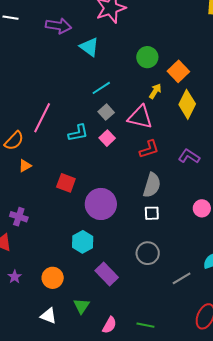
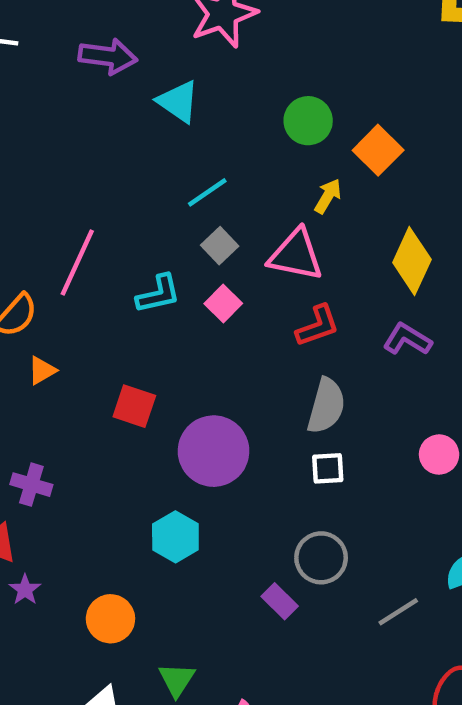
yellow diamond: (187, 104) -> (412, 261), moved
purple rectangle: (107, 274) -> (280, 601), moved, size x0.7
purple star: (15, 277) -> (25, 590), moved

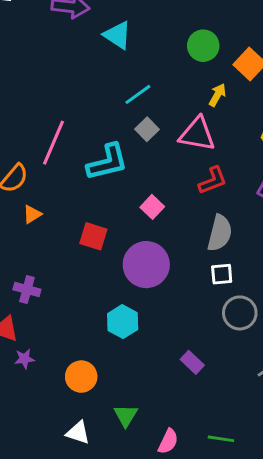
cyan L-shape: (158, 294) -> (107, 162), size x1.4
pink square: (223, 304) -> (152, 207), moved
gray circle: (321, 558) -> (240, 313), moved
purple star: (25, 590) -> (24, 359), turned 30

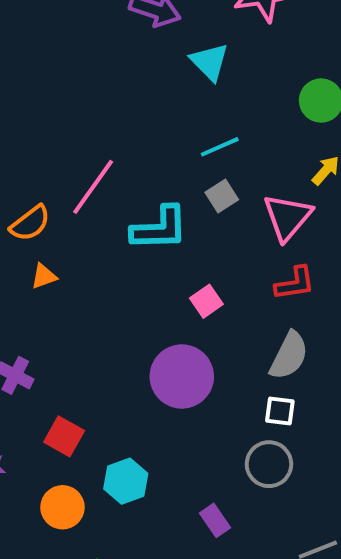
pink triangle: (197, 134) -> (288, 217), turned 48
red square: (93, 236) -> (64, 436), moved
gray circle: (240, 313) -> (269, 464), moved
cyan hexagon: (123, 322) -> (126, 481), moved

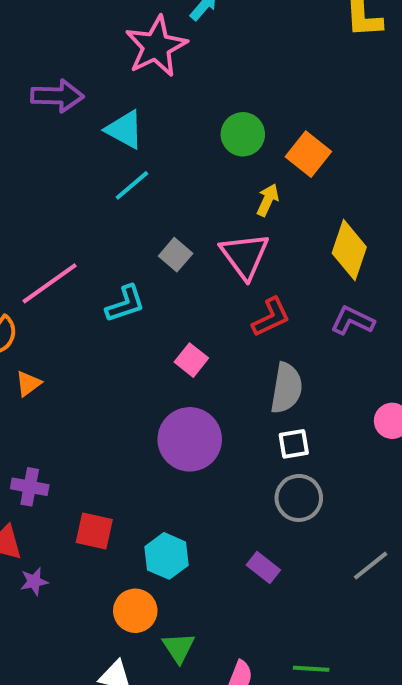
cyan line: (220, 147) -> (132, 185), moved
pink line: (93, 187) -> (50, 283), turned 36
cyan L-shape: (160, 228) -> (125, 304), size x0.7
orange circle: (62, 507) -> (135, 611), moved

